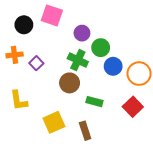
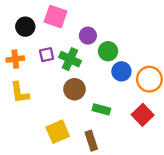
green cross: (78, 60) -> (70, 59), moved
purple square: (36, 63) -> (47, 55), moved, turned 32
yellow L-shape: (19, 101) -> (20, 93), moved

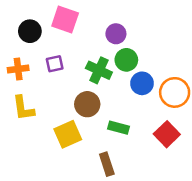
purple circle: (88, 36) -> (116, 34), moved
green cross: (70, 59) -> (99, 70), moved
yellow square: (58, 132) -> (68, 134), moved

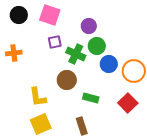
black circle: (30, 31) -> (19, 15), moved
purple square: (55, 64) -> (55, 42), moved
yellow L-shape: (23, 108) -> (38, 97), moved
yellow square: (68, 134) -> (41, 124), moved

